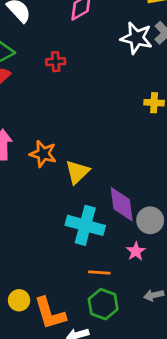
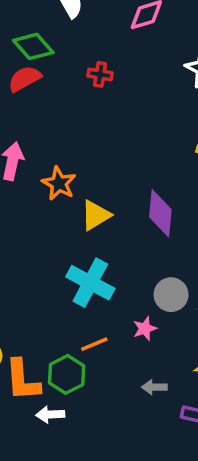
purple diamond: (122, 204) -> (160, 213), moved
orange line: (99, 272) -> (94, 344), turned -40
green hexagon: (103, 304) -> (67, 374), moved

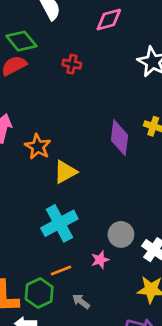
purple diamond: (160, 213) -> (119, 138), moved
cyan cross: (90, 283) -> (59, 223), turned 32
gray arrow: (154, 387) -> (81, 301), moved, turned 36

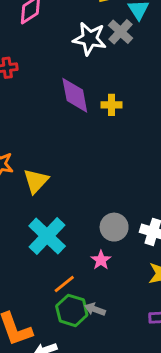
purple diamond: (119, 138) -> (75, 95), moved
green hexagon: (39, 293) -> (72, 310), moved

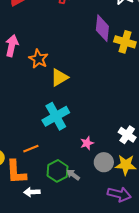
yellow cross: (112, 105) -> (125, 42), size x1.5
gray circle: (114, 227) -> (104, 162), moved
orange line: (64, 284) -> (31, 149), moved

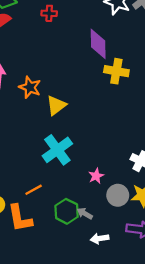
yellow cross: (125, 42) -> (116, 71), moved
white arrow: (32, 192) -> (100, 239), moved

